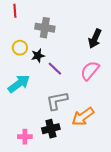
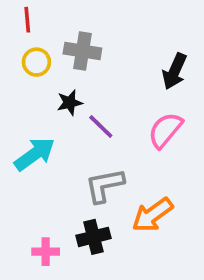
yellow circle: (20, 48) -> (36, 62), moved

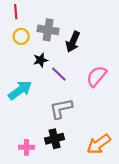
black arrow: (174, 71) -> (73, 42), moved
orange arrow: (152, 215) -> (99, 144), moved

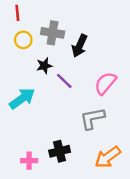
gray L-shape: (61, 109) -> (92, 118), moved

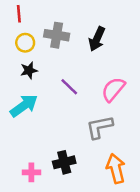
black arrow: (80, 46) -> (97, 39), moved
black star: (44, 66) -> (29, 70), moved
orange arrow: (108, 157) -> (116, 169), turned 112

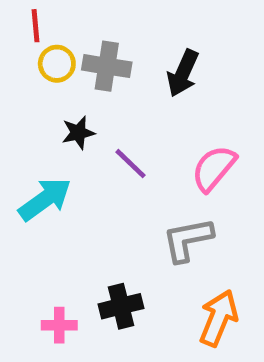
yellow circle: (25, 43) -> (57, 64), moved
black star: (29, 70) -> (78, 133), moved
orange arrow: (116, 169) -> (218, 318), turned 36

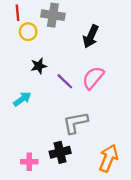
gray cross: (107, 66) -> (53, 15), moved
pink semicircle: (214, 168) -> (93, 78), moved
cyan arrow: (45, 199) -> (22, 99), size x0.7
gray L-shape: (188, 240) -> (75, 123), moved

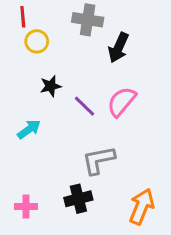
gray cross: (53, 15) -> (88, 20), moved
pink cross: (29, 162) -> (26, 206), moved

